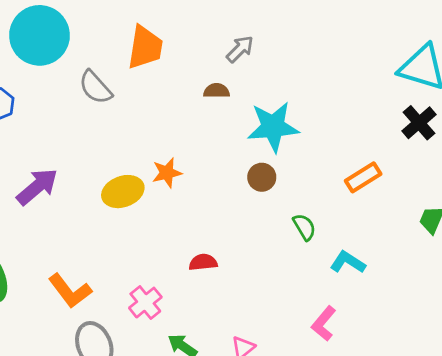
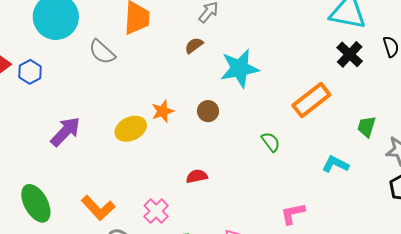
brown semicircle: (217, 91) -> (194, 45), turned -30
brown circle: (262, 177) -> (208, 111), moved
orange rectangle: (363, 177) -> (311, 100), size x1.4
cyan L-shape: (348, 262) -> (335, 164), moved
pink L-shape: (324, 324) -> (293, 214), turned 44

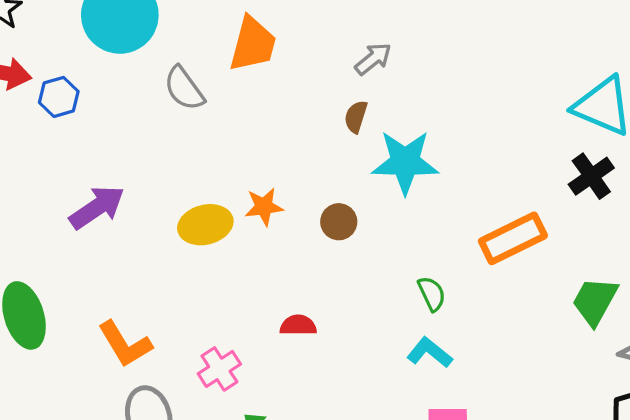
brown semicircle: (194, 45) -> (356, 117), moved, turned -48
green trapezoid: (367, 127) -> (595, 301), size x1.4
cyan L-shape: (335, 164) -> (430, 353), moved

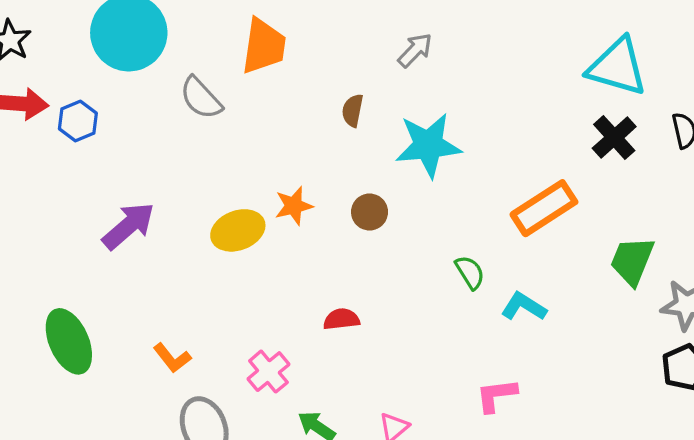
gray arrow: (373, 59) -> (415, 50), moved
brown semicircle: (356, 117) -> (353, 110), moved
orange L-shape: (125, 344) -> (172, 358), size x0.7
cyan L-shape: (430, 353) -> (524, 307), moved

